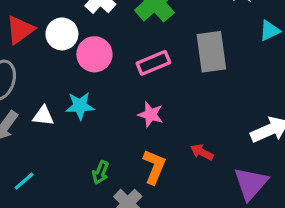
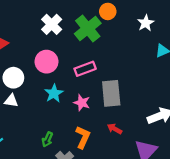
white circle: (62, 34) -> (13, 78), moved
gray rectangle: (211, 52) -> (111, 93), moved
cyan star: (80, 106) -> (54, 93), moved, turned -30

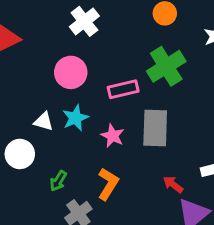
green cross: (88, 29) -> (166, 66), moved
white circle: (13, 78) -> (20, 154), moved
white triangle: (11, 101) -> (44, 121), moved
red arrow: (115, 129) -> (173, 184), moved

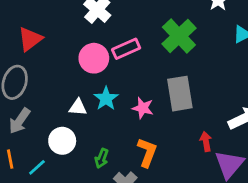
pink rectangle: (123, 89) -> (126, 49), moved
red arrow: (173, 184) -> (206, 141), turned 54

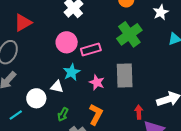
pink rectangle: (126, 49) -> (91, 50), moved
white triangle: (78, 107) -> (57, 87), moved

